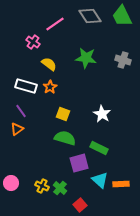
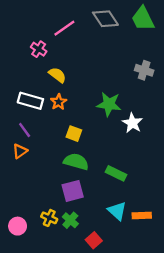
green star: (86, 58) -> (109, 104), moved
white star: (102, 114) -> (132, 123), moved
purple square: (79, 163) -> (73, 191), moved
pink circle: (11, 183) -> (18, 226), moved

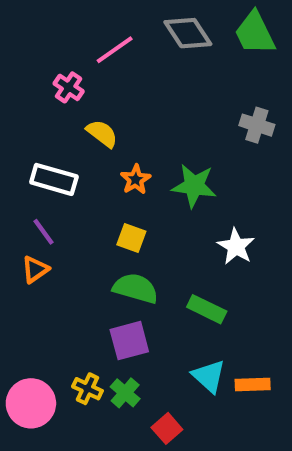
orange star: (59, 102) -> (136, 179), moved
white star: (132, 123) -> (236, 246), moved
pink circle: (18, 226) -> (31, 403), size x1.5

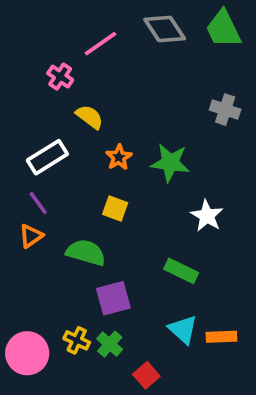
white rectangle: (54, 179) -> (47, 157), turned -48
green semicircle: (136, 288) -> (86, 252), moved

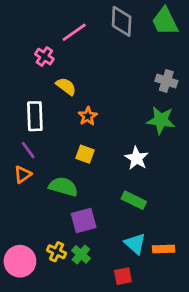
gray diamond: (165, 29) -> (122, 21), turned 36
white rectangle: (47, 157) -> (35, 116), turned -60
green star: (170, 163) -> (161, 120), moved
white star: (207, 216) -> (137, 158), moved
red square: (146, 375) -> (123, 276), moved, turned 30

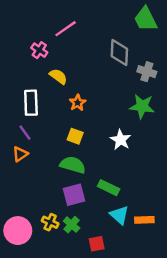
gray diamond: (122, 21) -> (119, 53), moved
green semicircle: (63, 187) -> (73, 165), moved
green rectangle: (134, 200) -> (109, 188), moved
red square: (123, 276) -> (97, 244), moved

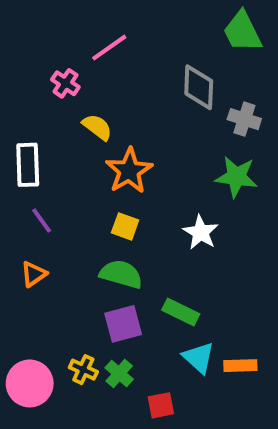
white rectangle: (31, 103) -> (28, 165), moved
orange star: (78, 103) -> (129, 171), size x1.6
orange triangle: (20, 154) -> (34, 274), moved

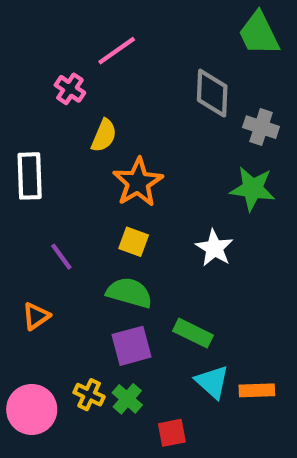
yellow semicircle: (97, 127) -> (104, 136), turned 76
purple line: (42, 220) -> (61, 257), moved
orange triangle: (34, 274) -> (36, 316), moved

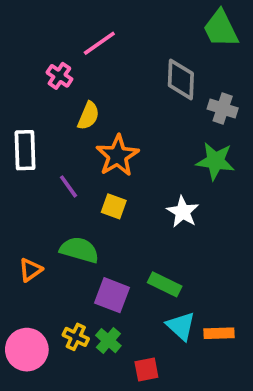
purple line: (61, 257) -> (68, 186), moved
green semicircle: (129, 293) -> (79, 250), moved
purple square: (132, 346) -> (112, 295), turned 36

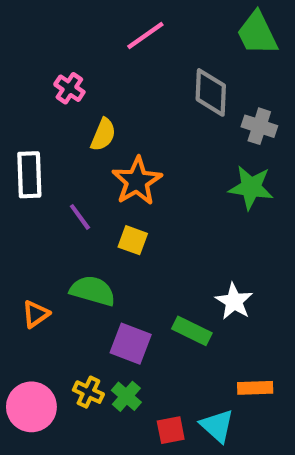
pink line: (99, 43) -> (145, 35), moved
white star: (183, 212) -> (234, 301), moved
cyan triangle: (181, 326) -> (217, 426), moved

